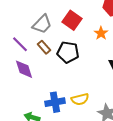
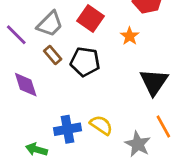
purple line: (20, 44) -> (16, 35), moved
yellow semicircle: (80, 99) -> (101, 125), turned -132

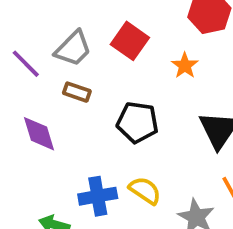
brown rectangle: (53, 55) -> (77, 92), turned -30
black pentagon: (85, 62) -> (137, 122), moved

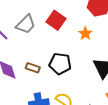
brown rectangle: (77, 92) -> (33, 68), moved

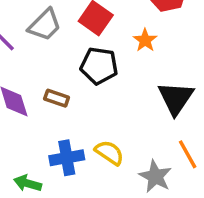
black pentagon: (60, 64) -> (99, 66), moved

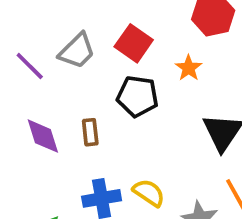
brown rectangle: (57, 98) -> (90, 132), turned 65

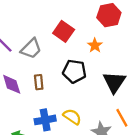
gray trapezoid: (77, 51) -> (31, 49), moved
black pentagon: (137, 96) -> (74, 71), moved

